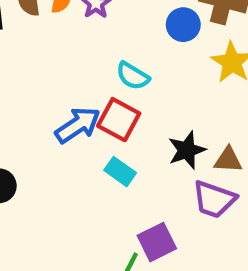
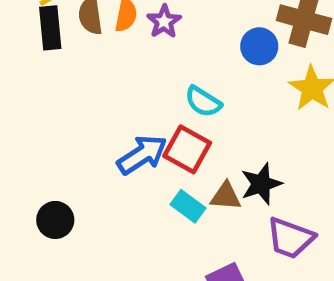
brown triangle: (228, 160) -> (226, 196), moved

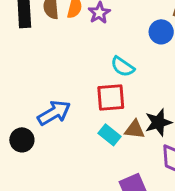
red square: (187, 149) -> (111, 97), turned -36
blue arrow: (142, 155) -> (54, 113), moved

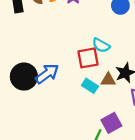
cyan semicircle: (123, 67) -> (101, 45), moved
black circle: (22, 140) -> (24, 77), moved, size x1.5

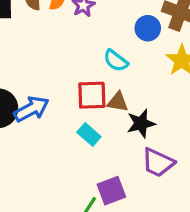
cyan semicircle: (101, 45) -> (116, 61), moved
brown triangle: (108, 80) -> (118, 102), moved

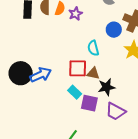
cyan semicircle: (116, 61) -> (93, 48), turned 35
purple square: (111, 191) -> (89, 103), moved, turned 30

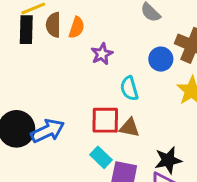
purple star: (75, 14) -> (102, 54), moved
black star: (106, 87) -> (168, 160), moved

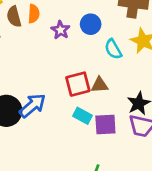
blue circle: (161, 59) -> (91, 24), moved
cyan semicircle: (129, 88) -> (113, 49), moved

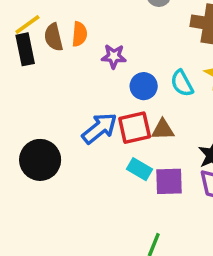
blue circle: (91, 24) -> (144, 86), moved
purple star: (60, 30) -> (114, 56), turned -30
blue arrow: (32, 106) -> (100, 128), moved

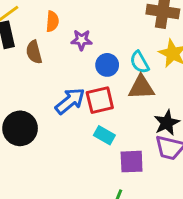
brown semicircle: (54, 37) -> (34, 52), moved
brown triangle: (163, 129) -> (141, 87), moved, size x1.4
purple square: (169, 181) -> (132, 162), moved

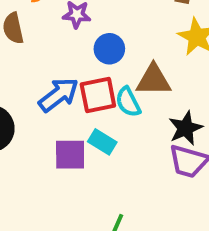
cyan semicircle: (140, 62) -> (128, 102), moved
purple square: (132, 162) -> (70, 155), moved

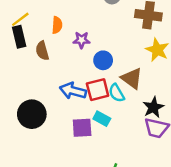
brown triangle: (154, 80) -> (132, 78), turned 40
blue arrow: (59, 95) -> (73, 91), turned -125

